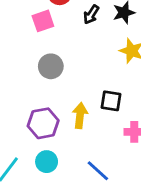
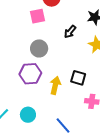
black arrow: (91, 14) -> (70, 32), moved
purple hexagon: (43, 123) -> (30, 74), moved

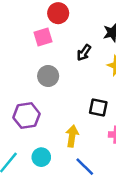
purple hexagon: (30, 74) -> (27, 116), moved
yellow arrow: (55, 85) -> (72, 136), moved

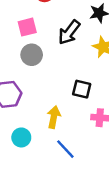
pink square: (43, 37) -> (27, 27), moved
black arrow: (84, 53) -> (69, 32), size x1.5

